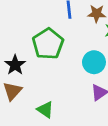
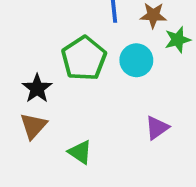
cyan circle: (94, 62) -> (136, 60), moved

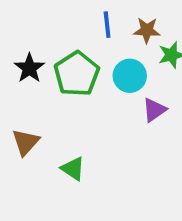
black star: (37, 88) -> (29, 68), moved
purple triangle: (157, 128) -> (154, 110), moved

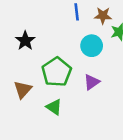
green pentagon: (77, 74) -> (57, 72), moved
purple triangle: (154, 110) -> (92, 82), moved

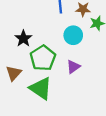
black star: (25, 41) -> (23, 38), moved
green triangle: (54, 107) -> (41, 88), size x1.6

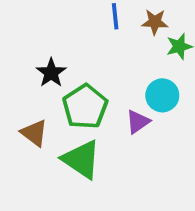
cyan circle: (73, 35) -> (162, 95), moved
brown triangle: (14, 73) -> (34, 133), turned -35

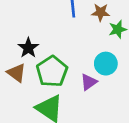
brown triangle: (34, 133) -> (16, 73), moved

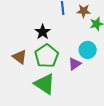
black star: (28, 48) -> (43, 32), moved

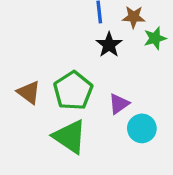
black star: (43, 32) -> (109, 45), moved
cyan circle: (88, 50) -> (142, 128), moved

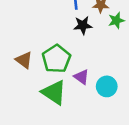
black star: (109, 45) -> (83, 25), turned 30
purple triangle: (119, 104) -> (82, 77), moved, turned -49

